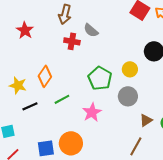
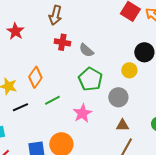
gray semicircle: (91, 30) -> (86, 50), moved
yellow circle: (130, 69) -> (129, 70), moved
brown triangle: (146, 120) -> (122, 125), moved, turned 32

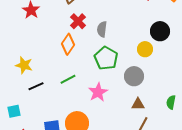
red cross: (62, 42) -> (78, 21), turned 35
gray semicircle: (86, 50) -> (102, 29), turned 56
orange diamond: (35, 77) -> (68, 44), moved

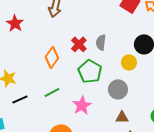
red cross: (78, 21) -> (79, 44), moved
gray semicircle: (102, 29) -> (101, 42), moved

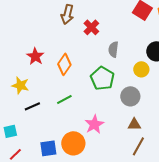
red star: (15, 23) -> (35, 56), moved
red cross: (79, 44) -> (91, 27), moved
pink star: (82, 105) -> (94, 124), moved

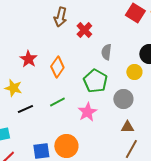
pink star: (94, 124) -> (87, 112), moved

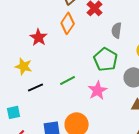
orange diamond: (57, 67) -> (68, 23), moved

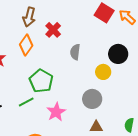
green pentagon: (106, 59) -> (41, 81), moved

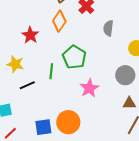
green line: (26, 102) -> (51, 71), moved, turned -56

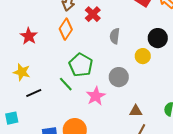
red star: (30, 35) -> (29, 36), moved
green line: (51, 71) -> (66, 84), moved, turned -49
gray circle: (125, 75) -> (119, 77), moved

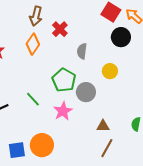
black circle: (158, 38) -> (121, 37), moved
green pentagon: (81, 65) -> (64, 80), moved

